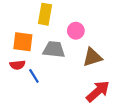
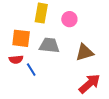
pink circle: (76, 31) -> (69, 19), moved

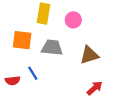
red semicircle: (16, 59) -> (13, 81), moved
red arrow: (90, 84) -> (95, 88), size x0.7

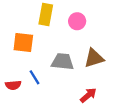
gray trapezoid: (52, 48) -> (63, 62), moved
red arrow: (95, 88) -> (88, 95), moved

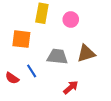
red semicircle: (13, 85) -> (12, 78), turned 40
red arrow: (88, 95) -> (71, 87), moved

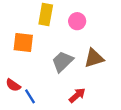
gray trapezoid: (57, 57) -> (63, 62), turned -50
blue line: (32, 71) -> (30, 96), moved

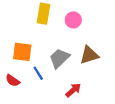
orange square: (23, 43) -> (22, 52), moved
blue line: (30, 96) -> (38, 73), moved

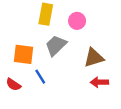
gray trapezoid: (59, 58) -> (56, 45), moved
red arrow: (73, 90) -> (99, 82), moved, turned -140

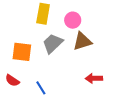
brown triangle: (94, 58) -> (82, 41), moved
blue line: (40, 77) -> (41, 88), moved

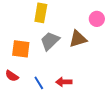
pink circle: (73, 20) -> (97, 19), moved
red arrow: (94, 78) -> (64, 82), moved

